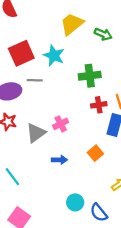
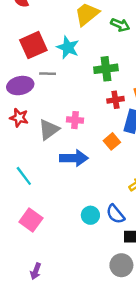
pink cross: (61, 124) -> (75, 120), turned 32
orange square: (95, 153) -> (112, 141), moved
blue arrow: (59, 160) -> (74, 158), size x1.6
cyan circle: (75, 202) -> (90, 215), moved

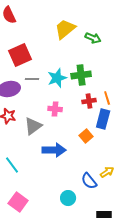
cyan star: (68, 47) -> (57, 78), moved, turned 30
pink cross: (75, 120) -> (55, 109), moved
blue semicircle: (115, 214) -> (89, 181), moved

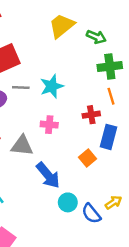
green cross: (81, 75) -> (110, 67), moved
orange line: (107, 98) -> (111, 96), moved
gray triangle: (33, 126) -> (22, 146), turned 42
blue arrow: (54, 150) -> (48, 175), turned 50
cyan circle: (68, 198) -> (68, 202), moved

